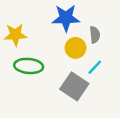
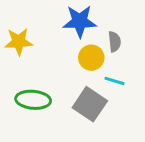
green ellipse: (29, 66) -> (33, 100), moved
cyan line: (95, 67) -> (115, 81), turned 63

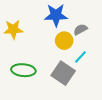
gray semicircle: (115, 42) -> (80, 29), turned -112
cyan line: (115, 81) -> (80, 57), turned -64

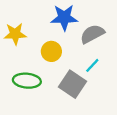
gray semicircle: (80, 29) -> (92, 34), size x1.5
yellow circle: (64, 41) -> (51, 51), moved

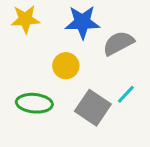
yellow star: (15, 34) -> (25, 19), moved
cyan line: (92, 65) -> (126, 94), moved

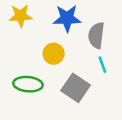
gray semicircle: (118, 43) -> (96, 35), turned -55
cyan line: (126, 94) -> (102, 65), moved, turned -63

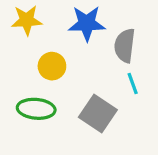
yellow circle: (54, 54) -> (52, 66), moved

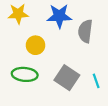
cyan line: (133, 84) -> (96, 81), moved

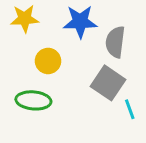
gray square: (67, 78) -> (108, 83), moved

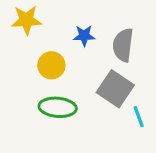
blue star: (80, 22) -> (84, 36), moved, size x0.6
green ellipse: (33, 100) -> (58, 107), moved

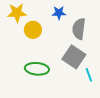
blue star: (84, 36) -> (59, 13), moved
yellow circle: (51, 65) -> (33, 30), moved

